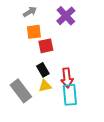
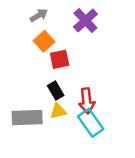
orange square: (34, 32) -> (44, 41), turned -35
gray rectangle: (21, 91) -> (27, 118), turned -55
cyan rectangle: (70, 95) -> (91, 123), turned -30

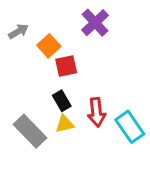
gray arrow: (39, 15) -> (18, 31), moved
gray rectangle: (27, 118) -> (30, 131), turned 48
cyan rectangle: (91, 123) -> (130, 127), moved

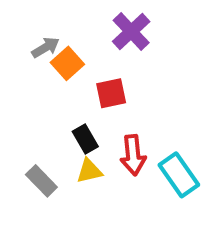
gray arrow: (18, 31) -> (45, 47), moved
red square: (66, 66) -> (111, 93), moved
gray rectangle: (30, 131) -> (41, 181), size x0.7

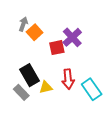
purple cross: (131, 32) -> (72, 37), moved
gray arrow: (45, 47) -> (23, 24), turned -40
black rectangle: (85, 139) -> (29, 75), moved, size x1.5

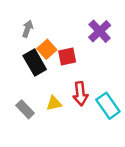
orange square: (35, 32) -> (47, 49), moved
purple cross: (72, 37) -> (100, 31), moved
black rectangle: (29, 75) -> (35, 62), moved

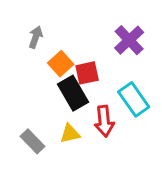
black rectangle: (35, 62) -> (73, 93), moved
cyan rectangle: (108, 106) -> (134, 99), moved

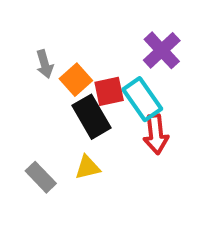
gray arrow: (36, 37) -> (45, 64), moved, turned 145
cyan rectangle: (134, 99) -> (142, 99), moved
red arrow: (104, 121) -> (156, 134), moved

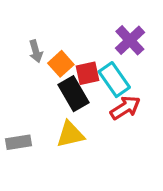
red arrow: (156, 134) -> (125, 108), turned -116
yellow triangle: (88, 167) -> (70, 134), size x1.4
gray rectangle: (41, 177) -> (19, 142), moved, turned -55

